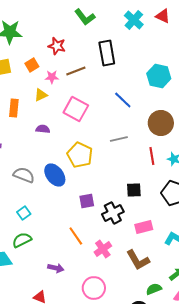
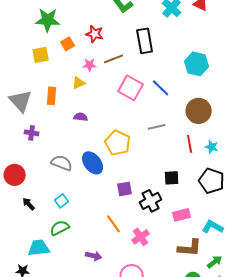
orange square: (32, 65) -> (68, 44), moved
pink square: (76, 109) -> (131, 88), moved
brown L-shape: (138, 260) -> (190, 248), moved, turned -55

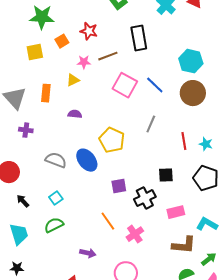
brown circle: (199, 111) -> (193, 93), moved
gray line: (157, 127) -> (151, 124), turned -54
cyan trapezoid: (39, 248) -> (19, 234), moved, turned 80

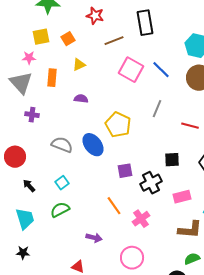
orange square: (62, 41) -> (68, 39), moved
pink star: (84, 62) -> (29, 58), moved
red line: (184, 141) -> (190, 126), turned -66

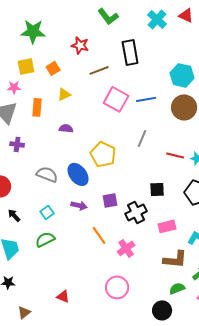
blue line: (161, 70) -> (146, 99), turned -54
purple arrow: (94, 238) -> (79, 205), moved

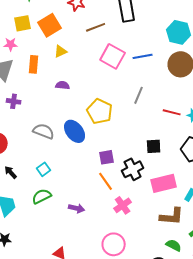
orange square: (53, 68) -> (50, 25), size x1.6
purple arrow: (79, 205) -> (77, 208), moved
pink rectangle: (167, 226) -> (164, 183), size x1.4
orange line: (99, 235) -> (106, 181), moved
green semicircle: (177, 288) -> (174, 245), turned 49

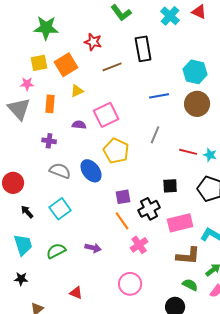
pink square: (113, 56) -> (106, 115), moved, turned 35
purple cross: (14, 101) -> (49, 141), moved
cyan square: (44, 169) -> (60, 209), size x1.5
green semicircle: (42, 196) -> (56, 251), moved

